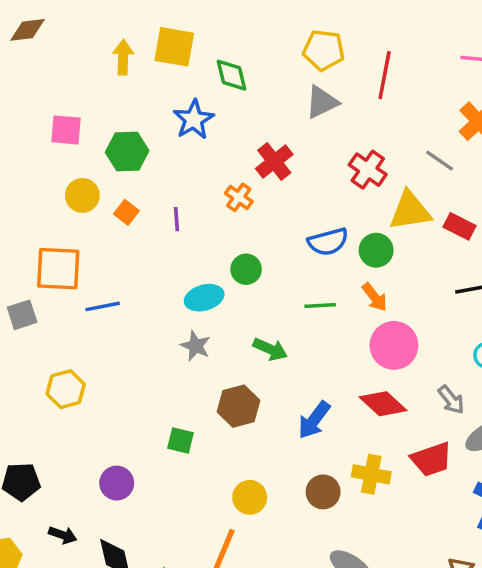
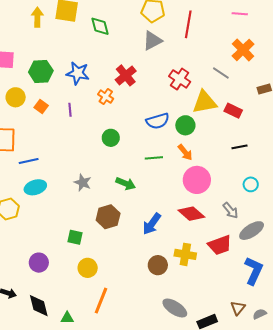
blue star: (194, 120) -> (78, 73), moved, turned -30
cyan ellipse: (204, 298) -> (35, 187), moved
yellow circle: (250, 497) -> (88, 268), moved

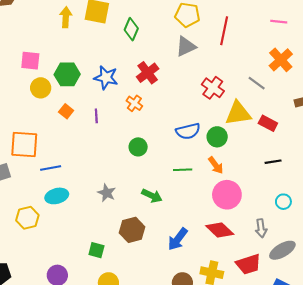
green diamond: (100, 26) -> (131, 29), turned 35
red cross: (126, 75) -> (148, 73), moved
yellow circle: (16, 97) -> (41, 88), moved
gray arrow: (230, 211) -> (261, 228), turned 30

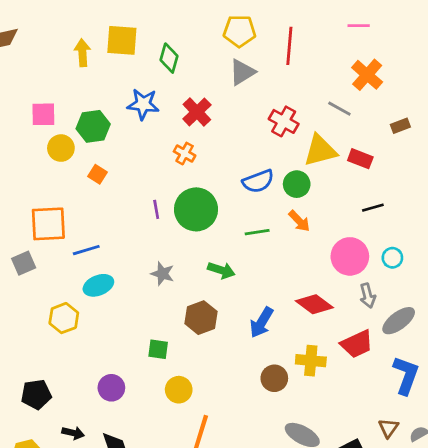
blue star: (106, 78) -> (143, 104), moved
purple line: (96, 116) -> (156, 209), moved
green circle: (138, 147) -> (196, 209), size x1.8
pink circle: (227, 195) -> (350, 256), moved

